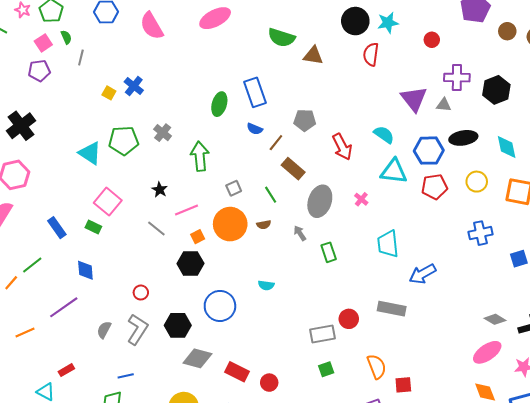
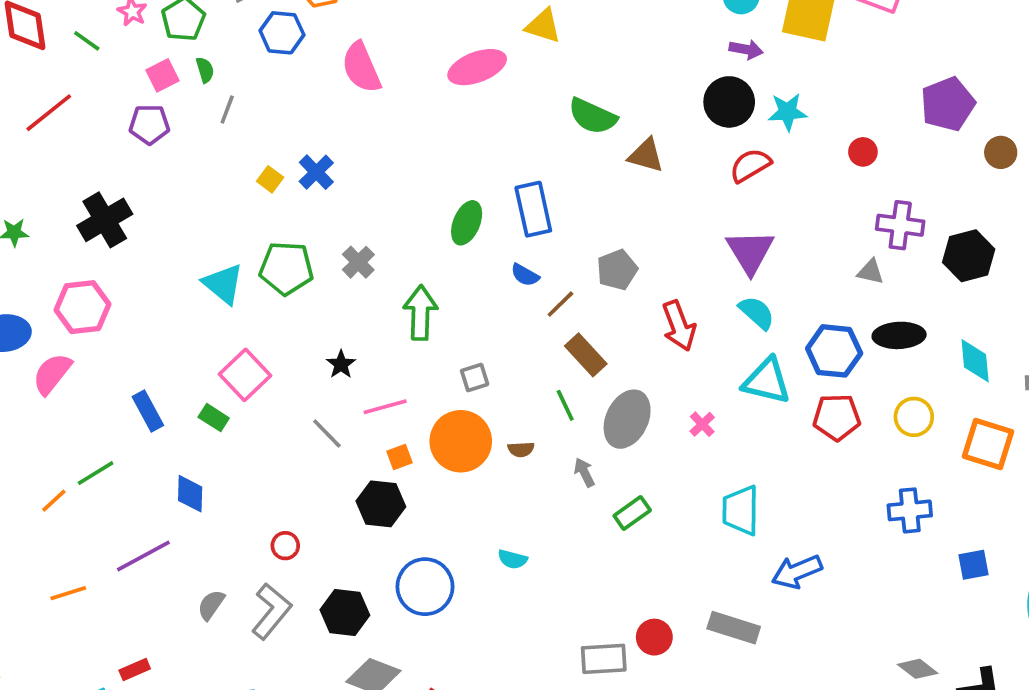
red semicircle: (371, 54) -> (750, 165), turned 45
purple triangle: (414, 99) -> (750, 252), moved
gray pentagon: (305, 120) -> (617, 270), turned -30
green line: (271, 195) -> (565, 405), moved
green rectangle: (329, 252) -> (632, 513), turned 66

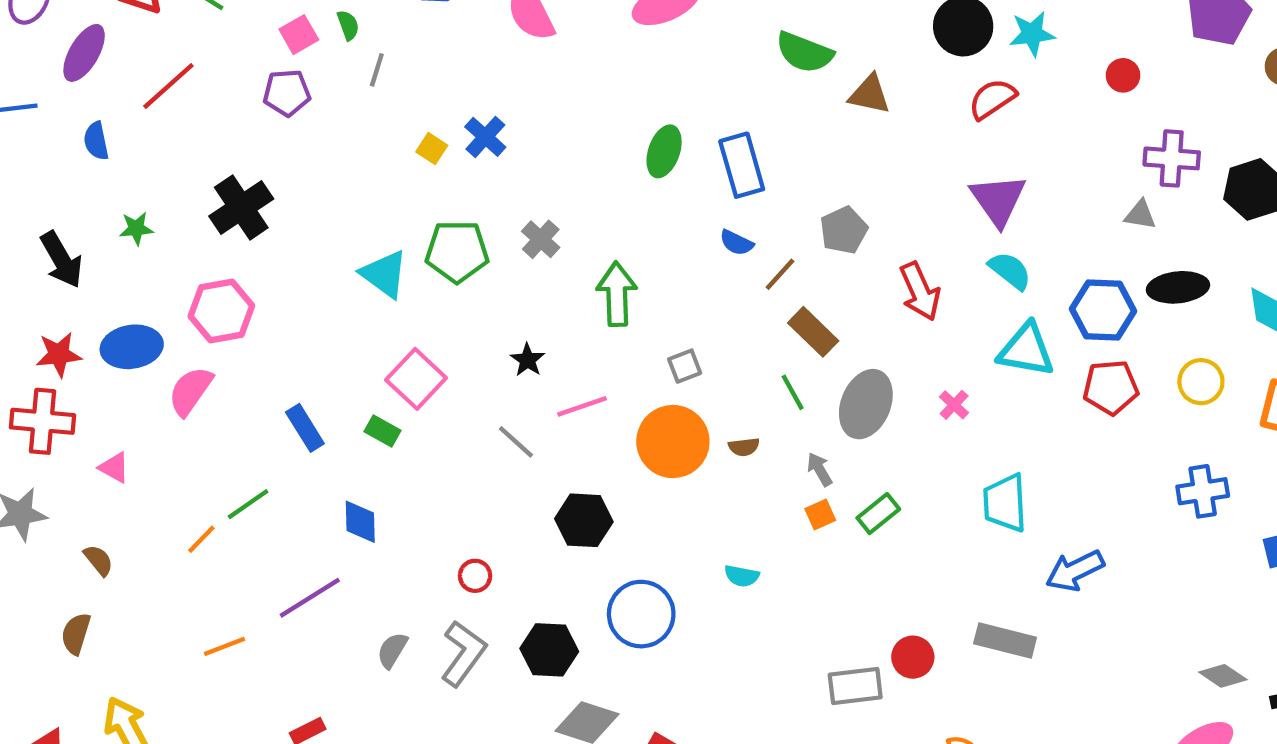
green ellipse: (467, 223) -> (664, 151), moved
orange square: (399, 457) -> (820, 514), moved

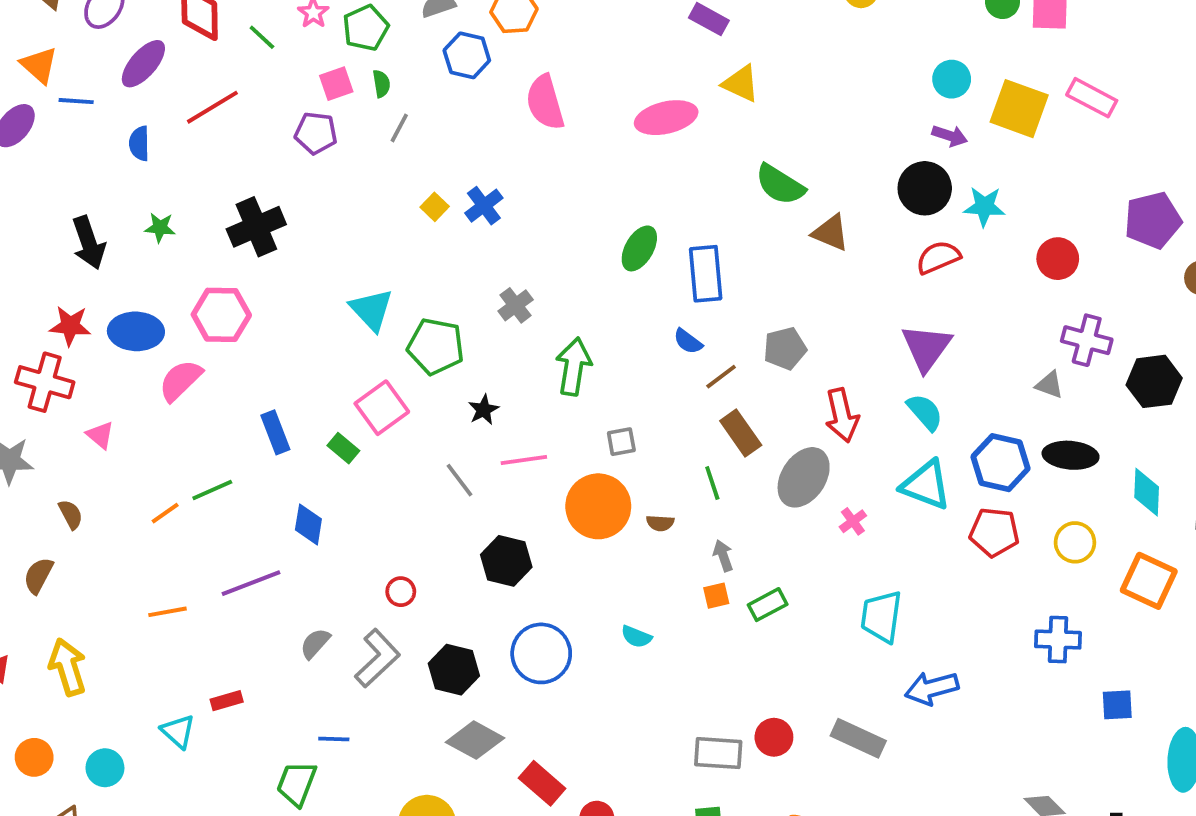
red circle: (1123, 75) -> (1058, 259), size x1.4
green pentagon: (457, 251) -> (436, 346), moved
gray ellipse: (866, 404) -> (804, 477), moved

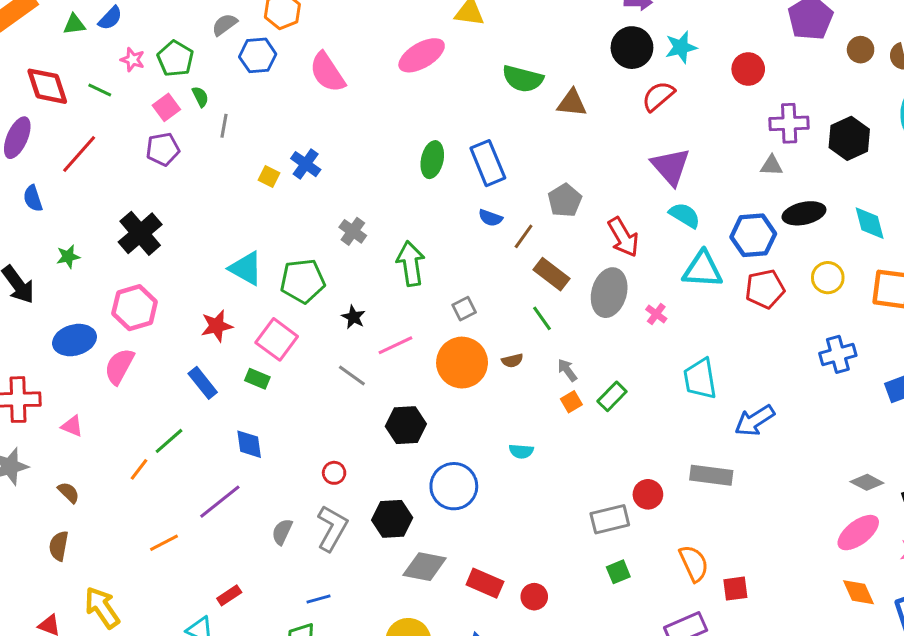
red star: (70, 326) -> (217, 326), moved

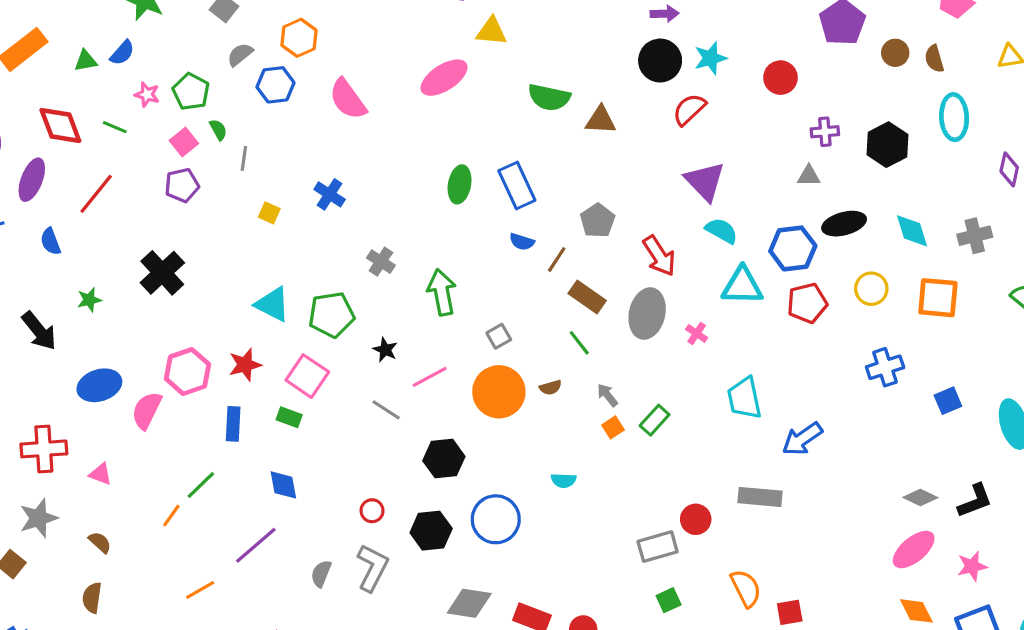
purple cross: (789, 123) -> (825, 132), size x0.7
yellow square: (269, 177) -> (269, 213), moved
pink hexagon: (135, 308) -> (187, 372), moved
blue rectangle: (203, 383) -> (233, 424), turned 44
black hexagon: (392, 519) -> (431, 531), moved

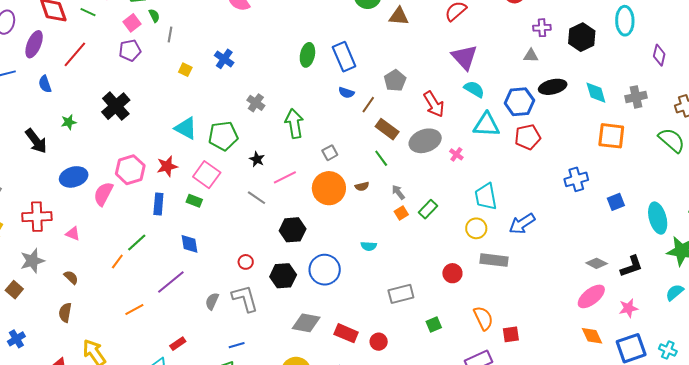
yellow circle: (871, 289) -> (476, 228), moved
gray ellipse: (647, 314) -> (425, 141), turned 56
gray rectangle: (658, 547) -> (401, 294), moved
gray L-shape: (372, 568) -> (245, 298), turned -44

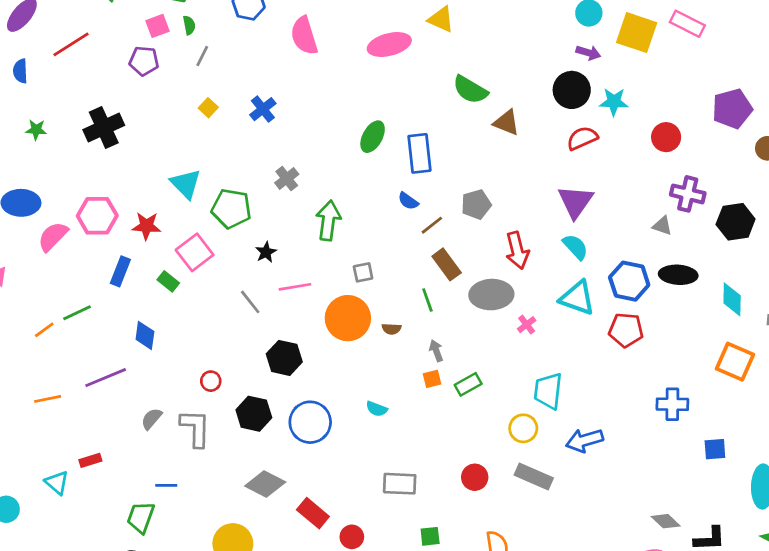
purple cross: (542, 28) -> (688, 194), size x1.4

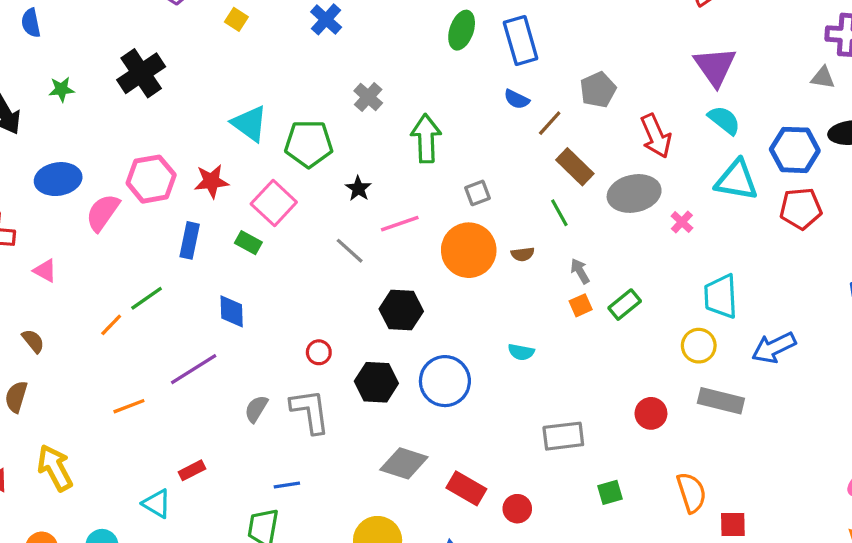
yellow square: (208, 108) -> (236, 19), moved

